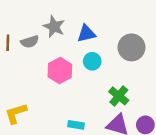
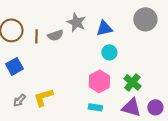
gray circle: (131, 47) -> (145, 19), moved
pink hexagon: (60, 71) -> (99, 81), moved

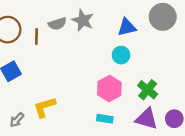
blue triangle: (104, 28) -> (127, 27), moved
gray semicircle: (55, 35) -> (57, 24), moved
gray arrow: (19, 100) -> (17, 120), moved

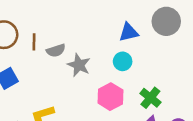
gray star: (83, 20) -> (79, 65), moved
gray semicircle: (57, 24) -> (56, 50), moved

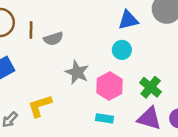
gray star: (79, 65) -> (77, 72), moved

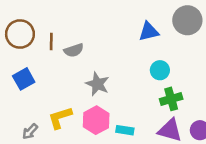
cyan circle: (122, 50) -> (160, 70), moved
pink hexagon: (109, 86) -> (96, 120), moved
green cross: (151, 87) -> (171, 99), turned 35

